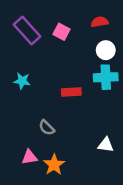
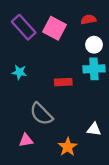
pink square: (61, 32) -> (54, 28), size x1.5
gray semicircle: (47, 128) -> (41, 114), size x1.6
orange star: (54, 165) -> (68, 147), moved

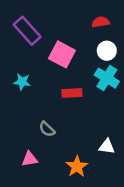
pink square: (54, 28) -> (62, 54), moved
cyan cross: (94, 69) -> (107, 78), turned 35
gray semicircle: (41, 114) -> (47, 129), size x0.6

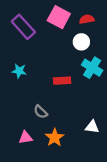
white circle: (107, 51) -> (81, 42), moved
pink square: (62, 54) -> (59, 17), moved
orange star: (77, 166) -> (55, 138), moved

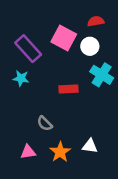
pink square: (59, 17) -> (64, 38), moved
purple rectangle: (23, 27) -> (28, 49), moved
white triangle: (92, 127) -> (90, 146), moved

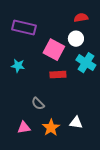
pink square: (64, 38) -> (54, 50), moved
purple rectangle: (28, 49) -> (24, 28), moved, turned -35

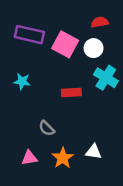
pink square: (54, 50) -> (65, 44), moved

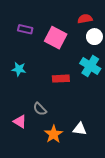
purple rectangle: (29, 35) -> (25, 29), size x0.6
white circle: (94, 48) -> (94, 37), moved
pink triangle: (29, 158) -> (20, 122), moved, turned 40

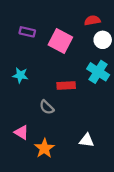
gray semicircle: (40, 109) -> (47, 107), moved
orange star: (54, 134) -> (44, 148), moved

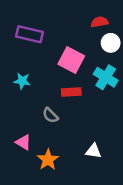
purple rectangle: (27, 32) -> (29, 34), size x1.5
pink square: (60, 41) -> (71, 60), moved

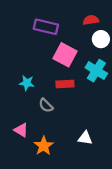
purple rectangle: (29, 34) -> (46, 27), moved
cyan star: (22, 81) -> (27, 83), moved

